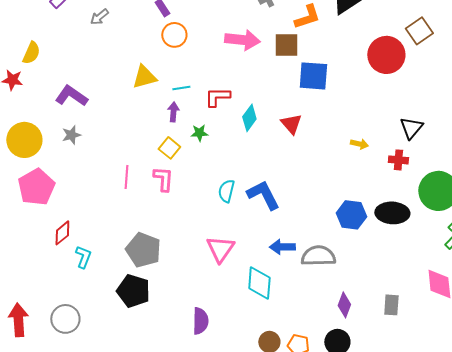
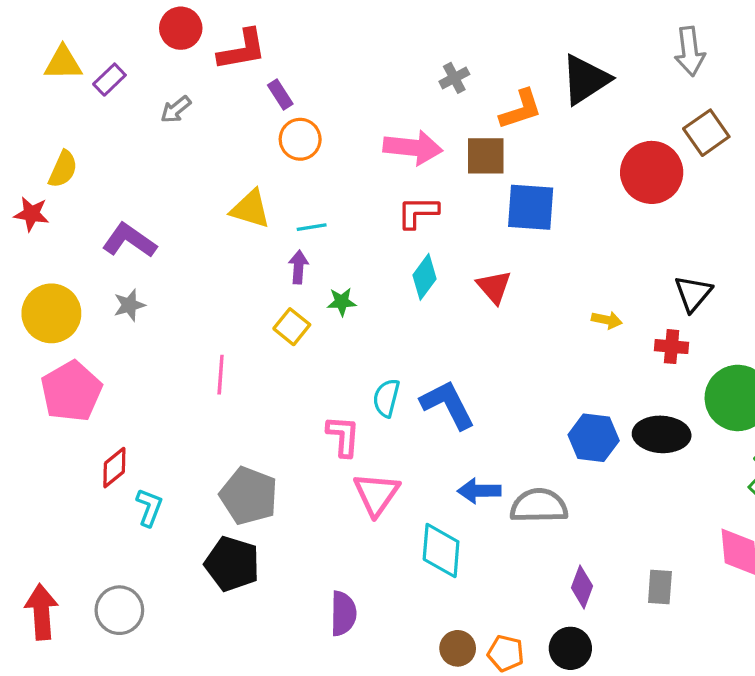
yellow triangle: (144, 77) -> (250, 209), turned 32
red L-shape: (217, 97) -> (418, 212), moved
pink L-shape: (163, 179) -> (343, 436), moved

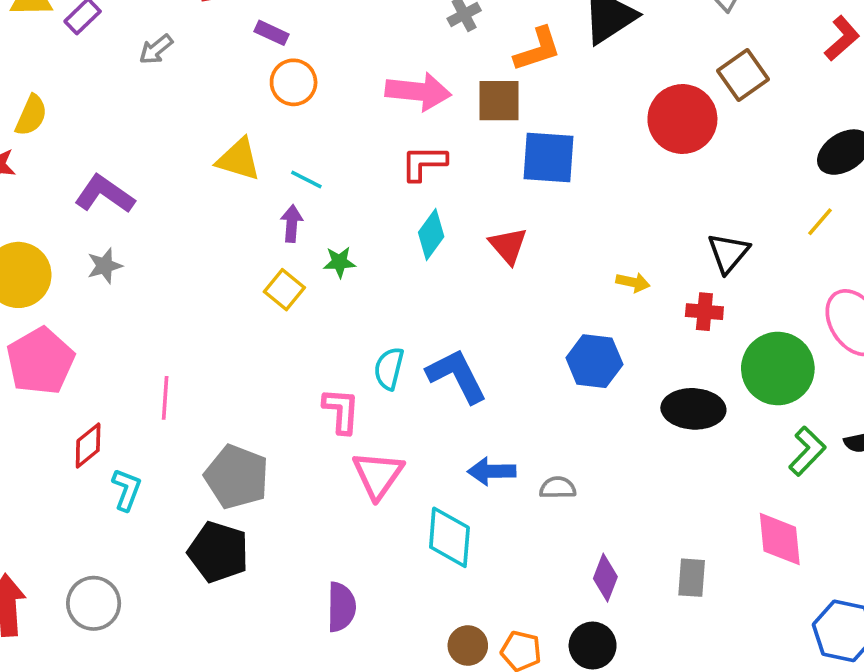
purple rectangle: (280, 95) -> (272, 33), turned -32
cyan line: (312, 227) -> (306, 180), turned 36
pink line: (221, 375) -> (165, 398), moved
blue hexagon: (594, 438) -> (594, 361), moved
gray semicircle: (539, 506) -> (558, 488), size x0.6

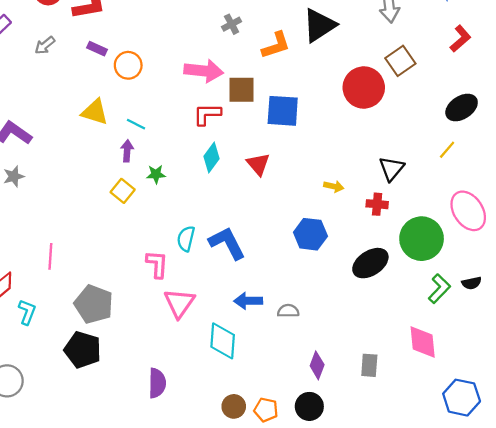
purple rectangle: (272, 33) -> (97, 49), moved
brown square: (499, 101) -> (242, 90), moved
black ellipse: (693, 409) -> (370, 263), turned -36

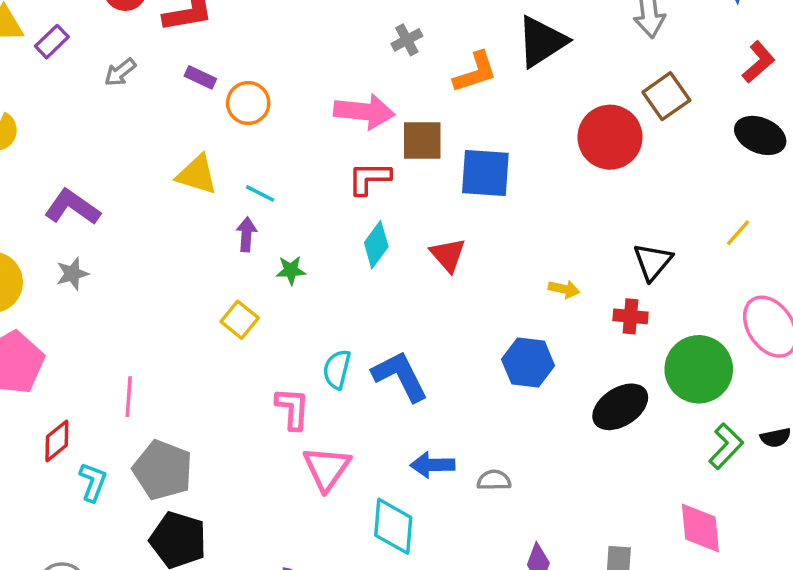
black ellipse: (462, 108) -> (760, 135), moved, turned 56
yellow square: (123, 191) -> (240, 320), moved
gray pentagon: (94, 304) -> (163, 470), moved

